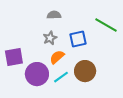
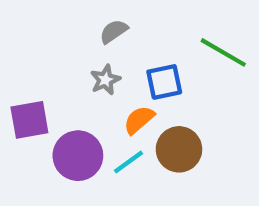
gray semicircle: (54, 15) -> (114, 31), turned -32
orange semicircle: (57, 57) -> (139, 120), moved

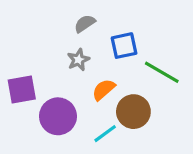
green line: (223, 52) -> (162, 72), moved
blue square: (164, 82) -> (124, 46), moved
cyan line: (128, 162) -> (105, 134), moved

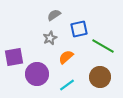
brown circle: (133, 112) -> (100, 77), moved

